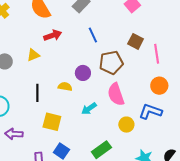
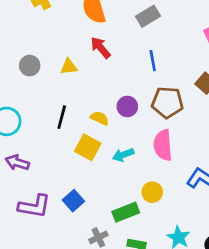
red arrow: (53, 35) -> (101, 48), turned -126
yellow square: (52, 122) -> (88, 147), moved
yellow circle: (126, 125) -> (152, 192), moved

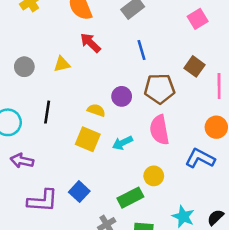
black line: (62, 117) -> (47, 112), moved

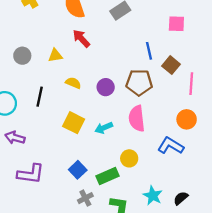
pink square: (198, 19) -> (176, 24), turned 30
blue line: (141, 50) -> (149, 51), moved
yellow semicircle: (96, 110) -> (73, 83), moved
blue square: (79, 192) -> (78, 170), moved

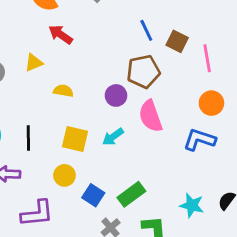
purple circle: (106, 87) -> (116, 95), moved
black line: (40, 97) -> (28, 138), moved
yellow circle: (129, 158) -> (64, 175), moved

